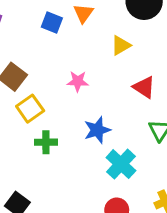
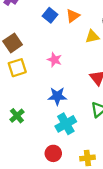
yellow triangle: (121, 45) -> (92, 36), moved
green cross: (46, 142) -> (17, 116), moved, turned 32

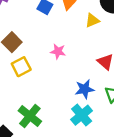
blue star: (57, 96) -> (85, 89), moved
green cross: (17, 116) -> (30, 116), size x1.5

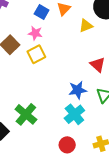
pink star: (58, 51) -> (35, 33), moved
yellow square: (21, 67) -> (36, 54), moved

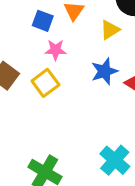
pink star: (35, 33) -> (56, 50), moved
blue star: (78, 90) -> (104, 71), moved

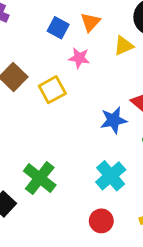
pink star: (56, 50) -> (79, 58), moved
blue star: (104, 71) -> (114, 120), moved

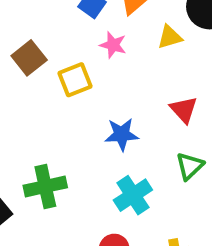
blue star: (114, 120) -> (122, 134), moved
green cross: (40, 178) -> (45, 187), turned 32

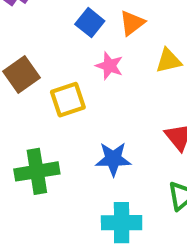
green cross: (45, 187) -> (37, 171), moved
cyan cross: (133, 195) -> (122, 223), turned 30

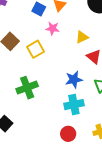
yellow triangle: (169, 61) -> (82, 37), moved
blue star: (113, 159) -> (74, 80), moved

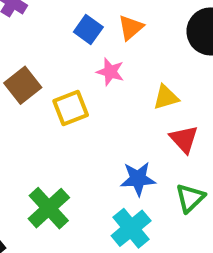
green cross: (27, 88) -> (49, 208), moved, turned -30
cyan cross: (74, 105) -> (131, 228), turned -36

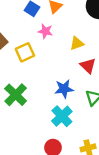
green cross: (49, 208) -> (16, 95), moved

